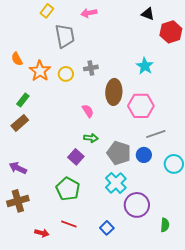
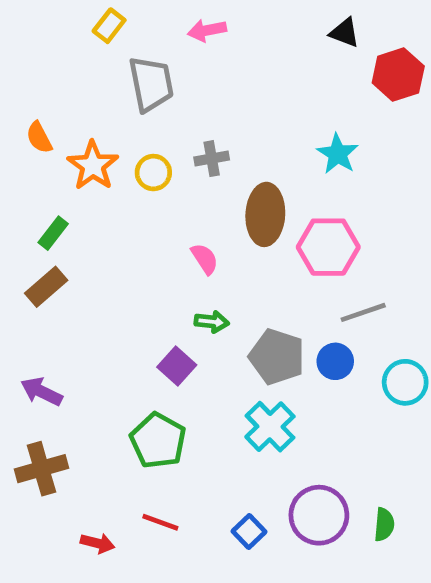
purple circle: (137, 205) -> (319, 515), moved

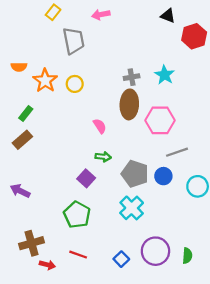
orange semicircle: (39, 138) -> (19, 67), turned -63
gray cross: (212, 159) -> (132, 77), moved
brown cross: (41, 469) -> (31, 243), moved

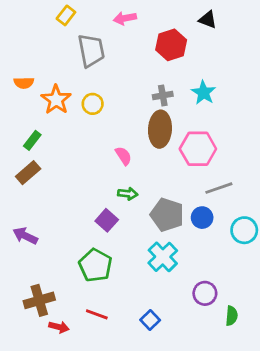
red hexagon: (194, 36) -> (171, 45), moved
purple circle: (155, 251) -> (205, 293), moved, size x0.7

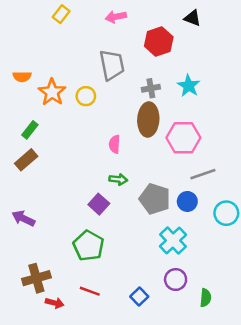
gray trapezoid: (91, 51) -> (112, 65), moved
pink semicircle: (123, 156) -> (114, 144), turned -144
cyan cross: (163, 257) -> (173, 240), moved
purple circle: (205, 293) -> (176, 280), moved
green semicircle: (232, 316) -> (206, 298), moved

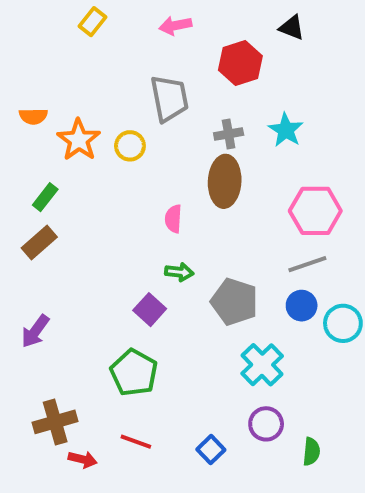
pink hexagon: (183, 138) -> (315, 211), moved
blue circle: (187, 201) -> (302, 306), moved
purple arrow: (23, 218) -> (35, 331), turned -80

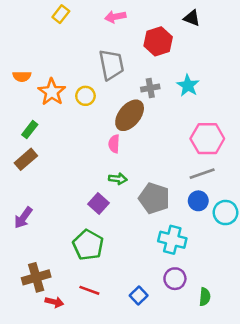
brown ellipse: (225, 181) -> (130, 115), moved, turned 36
cyan cross: (262, 365) -> (172, 240), turned -32

